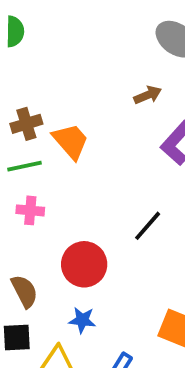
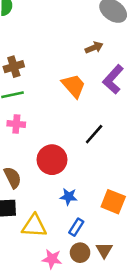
orange trapezoid: (71, 141) -> (74, 86), moved
blue star: (82, 320) -> (69, 197), moved

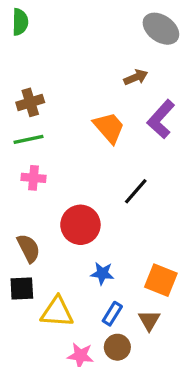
brown triangle: (104, 250) -> (149, 320), moved

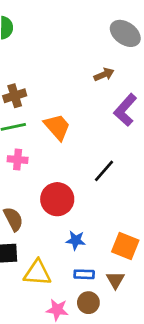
orange trapezoid: (109, 128) -> (57, 127), moved
blue rectangle: (112, 314) -> (84, 274), turned 60

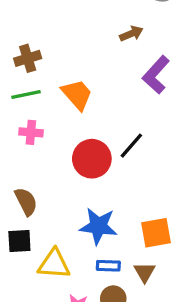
red circle: (57, 199) -> (92, 159), moved
blue star: (76, 240) -> (98, 226), size x1.6
orange square: (125, 246) -> (156, 233), turned -32

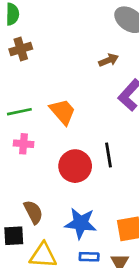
brown cross: (28, 58) -> (21, 49), moved
black line: (131, 146) -> (109, 155), turned -50
brown semicircle: (26, 201) -> (33, 212), moved

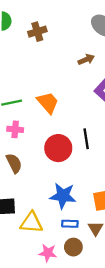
brown cross: (21, 49) -> (37, 32), moved
brown semicircle: (33, 212) -> (14, 163), moved

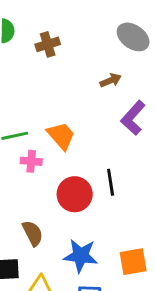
pink cross: (15, 129) -> (31, 161), moved
brown semicircle: (14, 163) -> (33, 233), moved

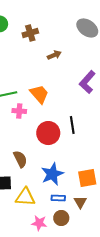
brown arrow: (111, 80) -> (54, 55), moved
blue star: (81, 256) -> (52, 174), turned -30

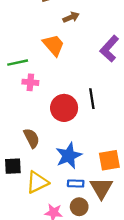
orange trapezoid: (39, 94) -> (54, 45), moved
yellow triangle: (25, 197) -> (37, 182), turned -30
brown triangle: (80, 202) -> (101, 188), size x1.5

